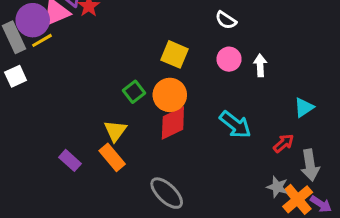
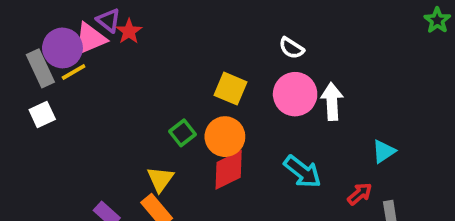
pink circle: (229, 59) -> (295, 94), size x1.5
white arrow: (260, 65) -> (332, 102), size x1.4

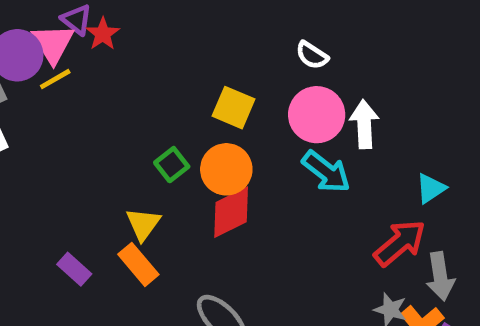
pink triangle: (90, 39) -> (53, 43), turned -39
yellow line: (74, 72) -> (55, 79), moved
cyan arrow: (302, 172) -> (326, 172), moved
red arrow: (360, 194) -> (400, 243), size x1.6

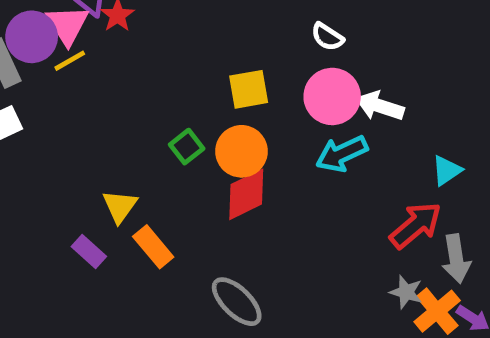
yellow square: (233, 108) -> (249, 89), turned -33
white arrow: (364, 124) -> (380, 106), turned -69
cyan arrow: (326, 172) -> (342, 154), turned 117
yellow triangle: (143, 224) -> (120, 206), moved

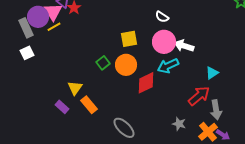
red diamond: (246, 194) -> (146, 83), moved
gray star: (406, 292) -> (179, 124), moved

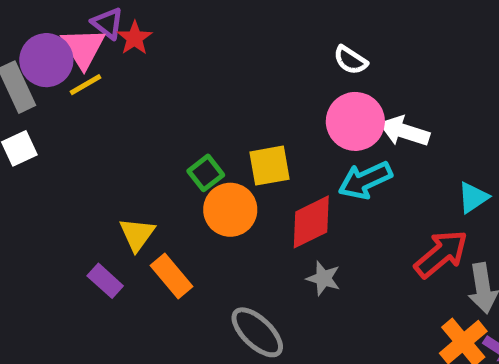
yellow square: (129, 39) -> (270, 166), moved
orange circle: (126, 65) -> (230, 210), moved
gray star: (179, 124) -> (323, 278), moved

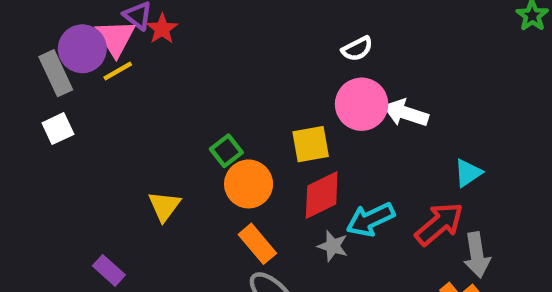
white semicircle: (350, 60) -> (357, 49), turned -60
yellow square: (270, 166) -> (311, 144), moved
cyan arrow: (365, 180) -> (370, 219), moved
orange rectangle: (171, 276) -> (257, 244), moved
purple rectangle: (105, 281) -> (109, 270), moved

